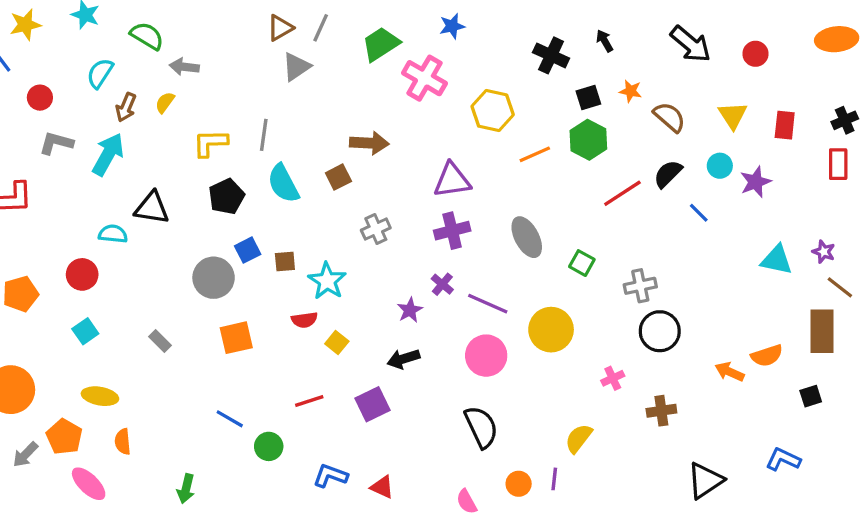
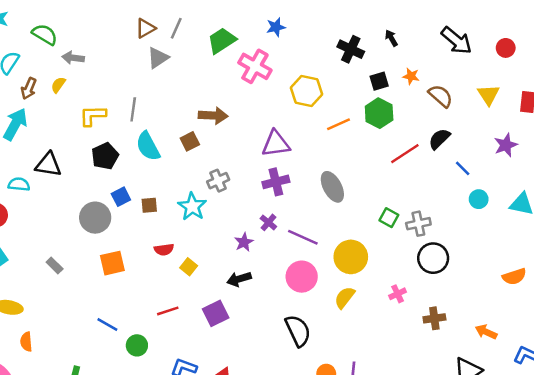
cyan circle: (720, 166) -> (479, 199), moved
green square: (582, 263) -> (389, 218), moved
cyan star: (327, 281) -> (192, 207), moved
orange arrow: (730, 372) -> (486, 332), moved
yellow semicircle: (579, 438) -> (345, 297), moved

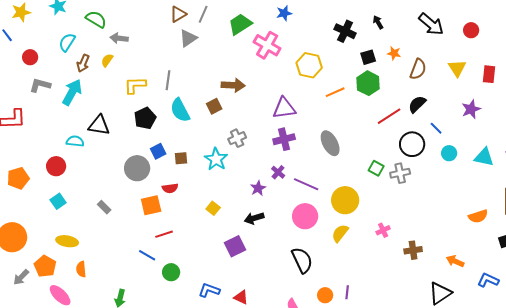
brown semicircle: (441, 96) -> (418, 69), turned 70
red semicircle: (164, 250) -> (170, 188), moved
black circle: (433, 258) -> (412, 144), moved
red line: (168, 311) -> (164, 234), moved

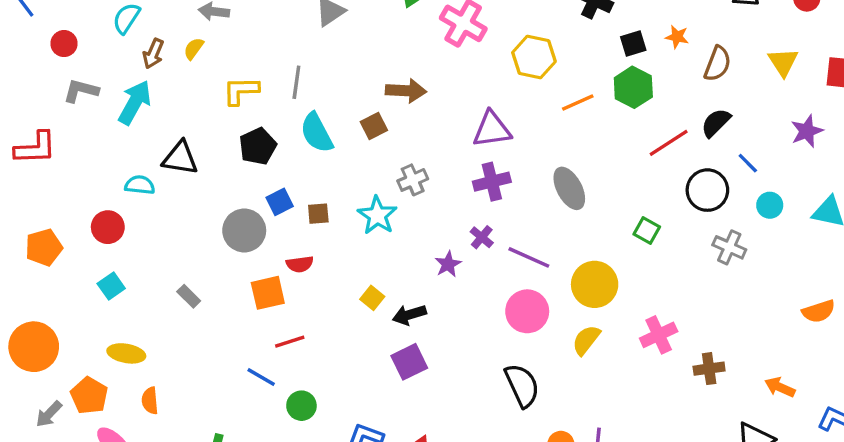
gray cross: (400, 173) -> (729, 247), moved, turned 36
black arrow: (254, 218) -> (409, 315), moved
pink cross: (383, 230) -> (659, 335), size x1.5

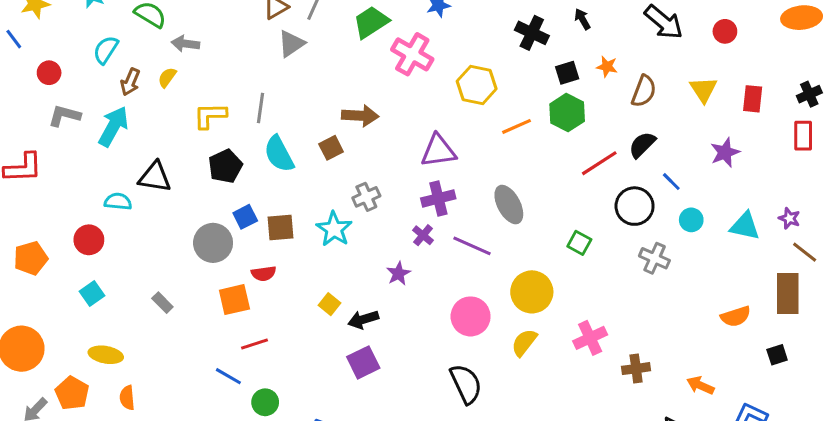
brown square: (318, 214) -> (280, 228), size x1.4
purple cross: (482, 237) -> (423, 235), moved
purple line: (529, 257) -> (472, 246), moved

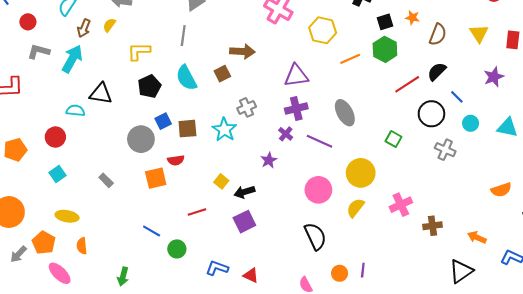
gray line: (261, 108) -> (183, 36), moved
red line: (254, 344) -> (197, 212), moved

